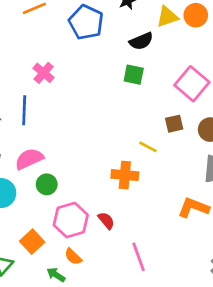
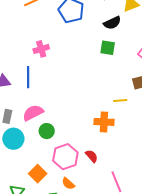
pink cross: (44, 73) -> (41, 49), turned 35
yellow line: (148, 147) -> (120, 101), turned -32

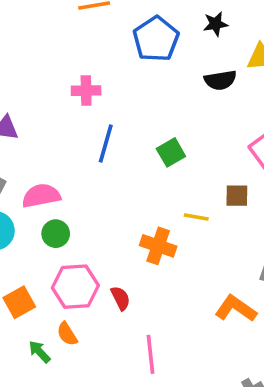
green square: (108, 48) -> (171, 152), moved, turned 35
blue line: (28, 77) -> (106, 144), moved

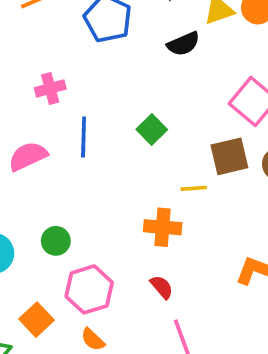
pink semicircle: (41, 196) -> (28, 156), moved
brown square: (237, 196) -> (229, 156), size x1.5
red semicircle: (120, 298) -> (162, 287), moved

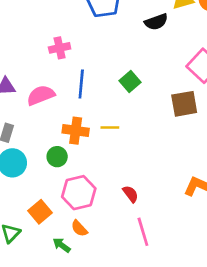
yellow line: (194, 188) -> (110, 127), moved
orange cross: (163, 227) -> (76, 131), moved

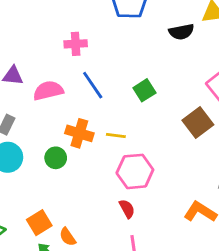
blue line: (81, 84) -> (93, 85), turned -48
brown square: (184, 104) -> (198, 122), turned -36
pink hexagon: (79, 193) -> (135, 171), moved
orange square: (40, 212) -> (39, 223), moved

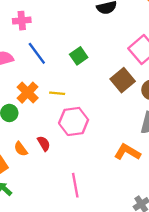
orange cross: (79, 133) -> (28, 93), turned 30
red semicircle: (127, 209) -> (44, 143), moved
orange semicircle: (68, 237) -> (21, 149), moved

